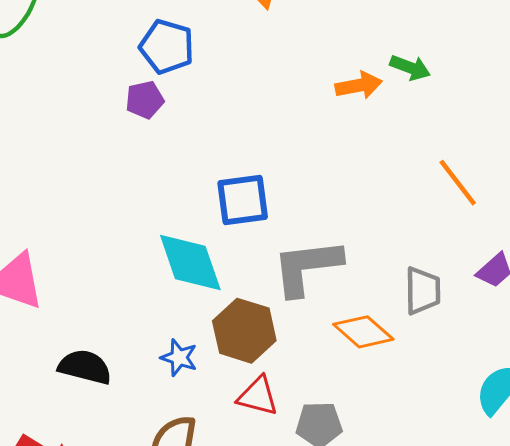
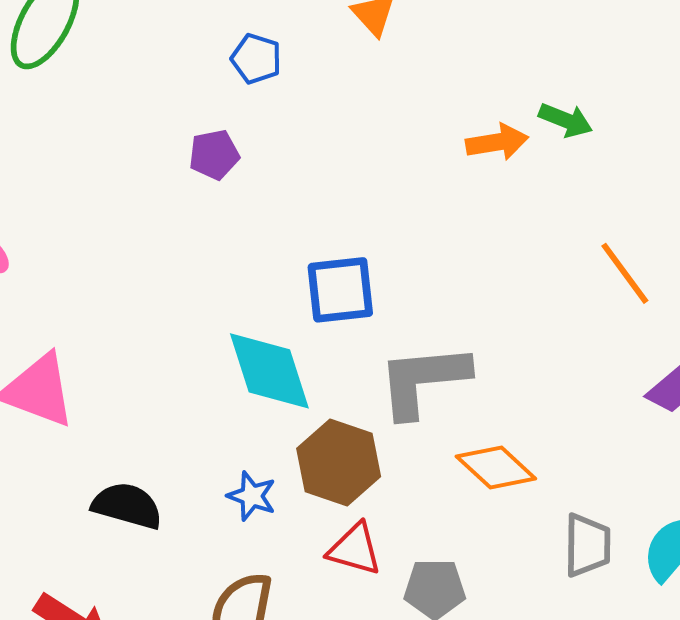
blue pentagon: (167, 47) -> (256, 59), moved, size x0.7
gray trapezoid: (423, 291) -> (587, 545), moved

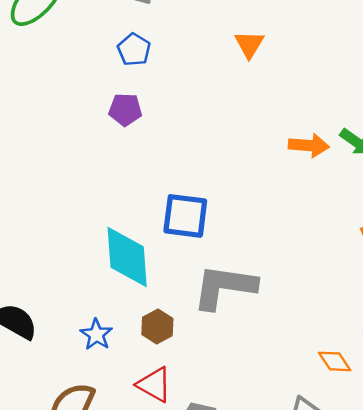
blue pentagon: (256, 59) -> (134, 50), moved
brown hexagon: (339, 463) -> (157, 326), size x0.6
orange diamond: (496, 468) -> (335, 361), moved, size x0.7

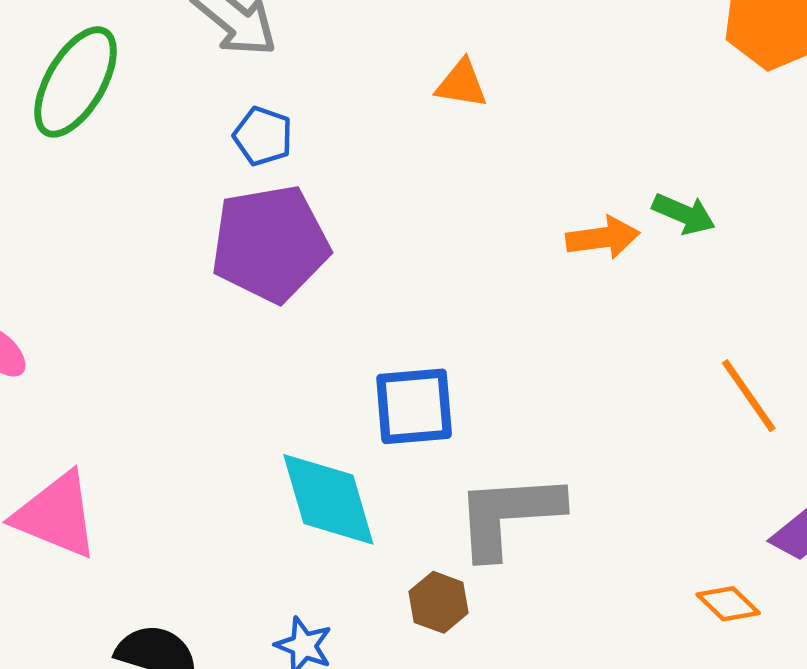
orange triangle: (249, 44) -> (462, 84), turned -40
purple pentagon: (125, 110) -> (270, 244), size x2.0
brown hexagon: (157, 326) -> (439, 602), moved

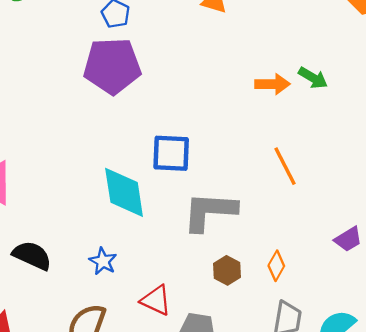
orange line: (749, 396) -> (285, 166), moved
brown hexagon: (439, 602) -> (227, 270), moved
orange diamond: (728, 604) -> (276, 266), moved, turned 68

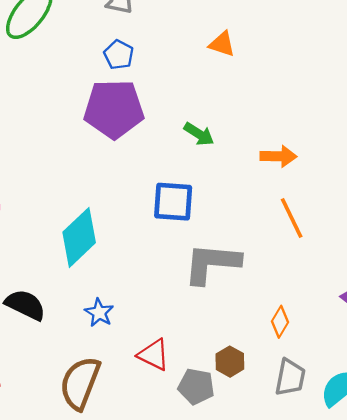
green arrow: (313, 78) -> (199, 134), moved
orange arrow: (272, 84) -> (278, 156), moved
cyan diamond: (124, 192) -> (79, 237), moved, turned 54
brown hexagon: (227, 270) -> (230, 362), moved

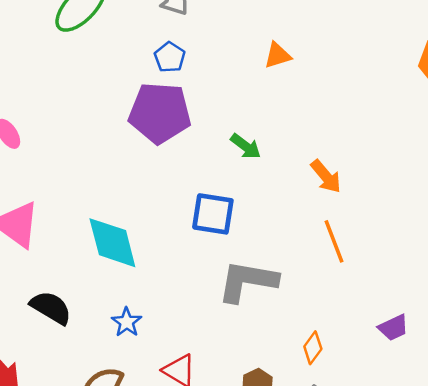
orange triangle: (222, 44) -> (278, 55), turned -40
orange arrow: (278, 156) -> (326, 176), turned 44
cyan diamond: (79, 237) -> (112, 243), turned -66

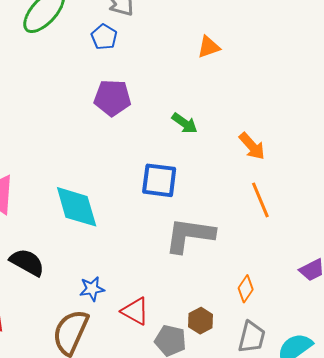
blue pentagon: (170, 57) -> (104, 37), moved
purple pentagon: (160, 113) -> (112, 98), size x0.7
blue star: (127, 322) -> (92, 289), moved, turned 30

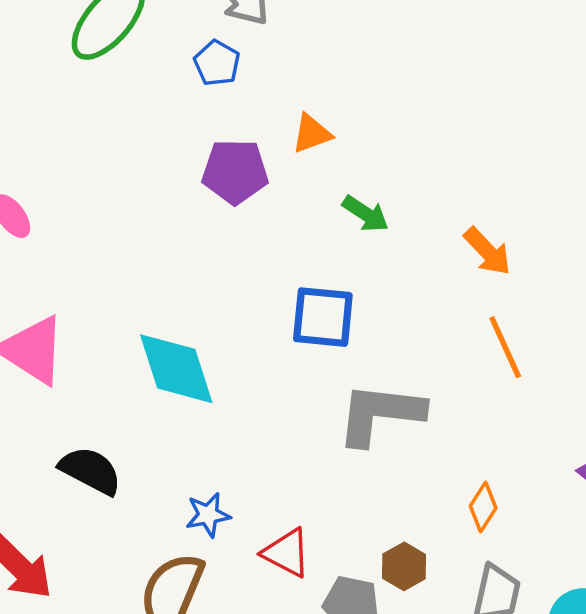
orange triangle: (209, 47) -> (312, 134), moved

